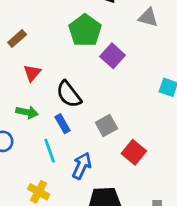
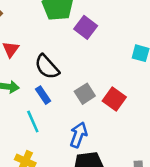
red square: (134, 152) -> (114, 99), moved
blue arrow: (82, 166) -> (78, 135), moved

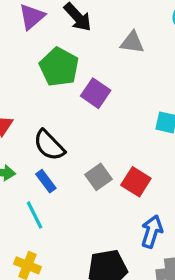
blue arrow: (78, 135) -> (152, 232), moved

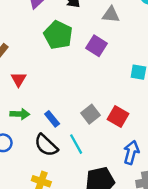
purple square: (96, 93) -> (96, 46), moved
black semicircle: (49, 145) -> (46, 145), moved
cyan line: (35, 215) -> (76, 144), moved

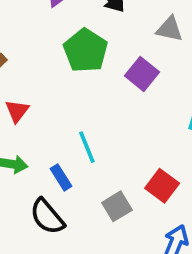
gray square: (90, 114) -> (117, 206), moved
cyan line: (76, 144) -> (87, 147), moved

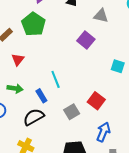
green pentagon: (85, 51) -> (33, 24), moved
black semicircle: (47, 217) -> (34, 117), turned 100

